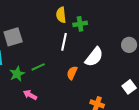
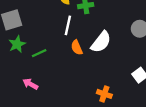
orange semicircle: (72, 73) -> (77, 48), moved, turned -48
green star: (17, 74) -> (17, 44), moved

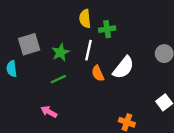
green star: (17, 44) -> (61, 52), moved

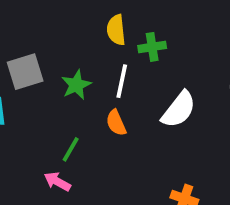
orange semicircle: (98, 73) -> (116, 123), moved
green line: (58, 79) -> (71, 149), moved, turned -35

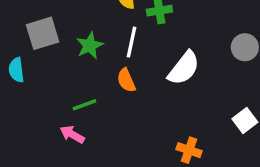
green line: (71, 149) -> (84, 105), turned 40

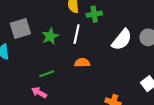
white semicircle: (184, 68) -> (122, 40), moved
orange semicircle: (126, 80) -> (82, 63), moved, turned 112

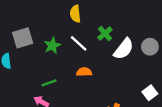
green cross: (94, 14) -> (105, 34), moved, turned -32
white line: (77, 34) -> (79, 43), turned -60

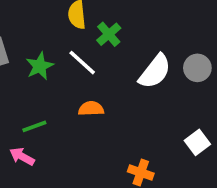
green cross: (105, 34) -> (109, 34), moved

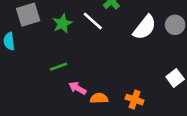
orange semicircle: (91, 109) -> (99, 98), moved
pink arrow: (22, 156) -> (78, 88), moved

